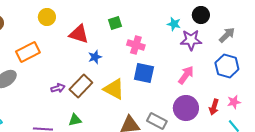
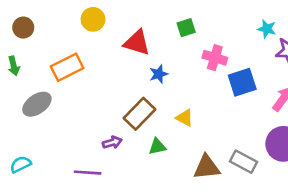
blue square: (144, 73) -> (242, 82), moved, turned -30
purple arrow: (58, 88) -> (112, 142), moved
yellow triangle: (114, 89) -> (185, 118), size x0.6
green triangle: (75, 120) -> (157, 147), moved

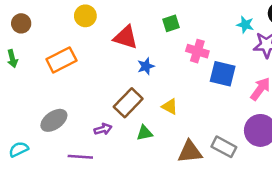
blue square: (242, 82) -> (223, 74), turned 32
gray ellipse: (37, 104) -> (54, 120), moved

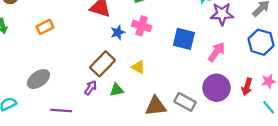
pink cross: (197, 51) -> (142, 26), moved
orange rectangle: (61, 60) -> (45, 27), size x0.7
purple arrow: (103, 129) -> (91, 88), moved, turned -40

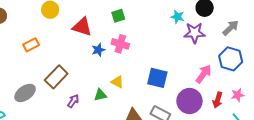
blue square: (184, 39) -> (157, 78), moved
pink arrow: (216, 52) -> (204, 74), moved
brown rectangle: (102, 64) -> (56, 77), moved
green triangle: (117, 90) -> (100, 95), moved

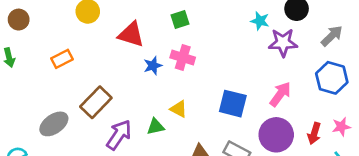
pink arrow: (204, 74) -> (280, 94), moved
purple arrow: (73, 101) -> (119, 135), size x1.6

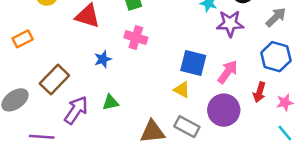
blue star: (153, 66) -> (103, 59), moved
blue square: (233, 104) -> (193, 63), moved
yellow triangle: (179, 109) -> (182, 90), moved
red arrow: (314, 133) -> (259, 92), moved

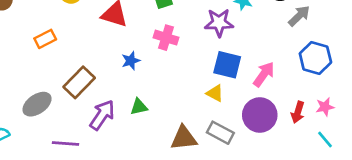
gray arrow: (276, 17) -> (299, 16), moved
purple star: (230, 24) -> (219, 23), moved
red arrow: (259, 92) -> (298, 112), moved

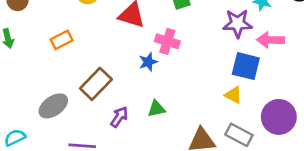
pink cross: (166, 38) -> (167, 41), moved
pink arrow: (264, 74) -> (271, 40), moved, turned -125
purple arrow: (102, 115) -> (119, 117), size x0.7

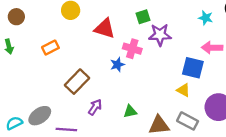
purple star: (238, 23) -> (160, 35), moved
gray ellipse: (53, 106) -> (40, 116), moved
green triangle: (156, 109) -> (130, 111), moved

